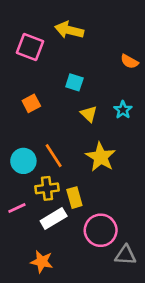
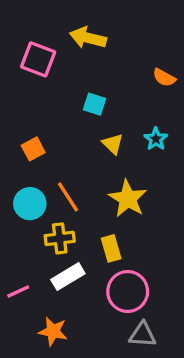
orange square: (31, 103) -> (33, 149), moved
yellow rectangle: (74, 198) -> (111, 248), moved
pink line: (17, 208) -> (18, 291), moved
gray triangle: (125, 255) -> (143, 335), moved

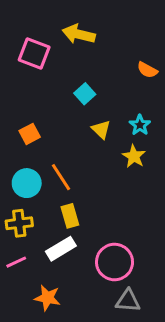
cyan square: (94, 104) -> (85, 94), turned 30
yellow star: (128, 199) -> (134, 156), moved, size x0.7
yellow cross: (60, 238) -> (19, 223), moved
yellow rectangle: (111, 248) -> (70, 216), moved

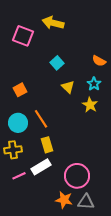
orange semicircle: (147, 70) -> (99, 61), moved
pink line: (16, 262) -> (19, 176), moved
orange star: (48, 298) -> (64, 200), moved

